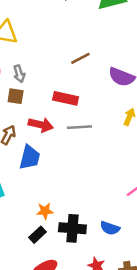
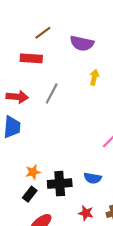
red rectangle: (66, 98) -> (31, 58), moved
gray line: (79, 127) -> (52, 93), turned -50

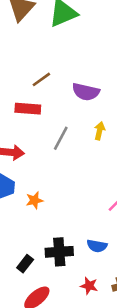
gray line: (52, 93) -> (61, 138), moved
orange star: (33, 172) -> (34, 200), moved

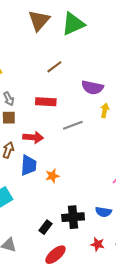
brown line: (41, 79) -> (54, 67), moved
yellow arrow: (100, 131) -> (105, 110), moved
gray line: (61, 138) -> (73, 125), turned 42

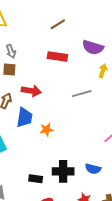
red rectangle: (46, 102) -> (57, 56), moved
gray line: (73, 125) -> (82, 94), moved
black rectangle: (46, 227) -> (36, 179), turned 56

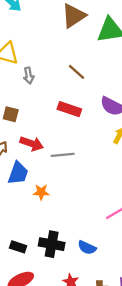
brown line: (58, 24) -> (77, 72), turned 63
gray arrow: (11, 51) -> (29, 76), moved
gray line: (82, 94) -> (63, 155), moved

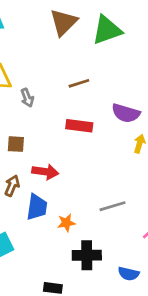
brown line: (77, 72) -> (79, 83), turned -48
gray line: (63, 155) -> (112, 206), moved
black cross: (52, 244) -> (87, 255), moved

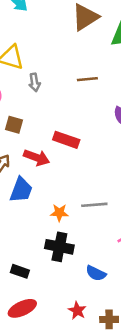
red rectangle: (79, 126) -> (66, 140), moved
orange star: (66, 223) -> (59, 213), moved

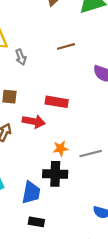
blue trapezoid: (21, 190) -> (31, 193), moved
orange star: (59, 213) -> (61, 148), moved
black cross: (59, 247) -> (55, 174), moved

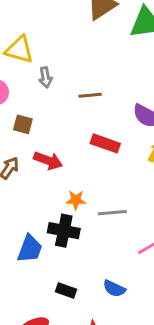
brown line: (66, 46) -> (90, 95), moved
red rectangle: (57, 102) -> (105, 143), moved
black rectangle: (36, 222) -> (66, 291), moved

